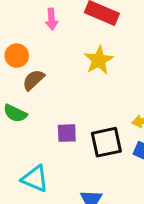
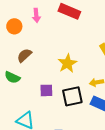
orange circle: (17, 56) -> (14, 26), moved
yellow star: (99, 60) -> (67, 63), moved

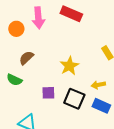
pink arrow: (36, 15) -> (38, 18), size x1.5
black square: (72, 96) -> (74, 99), turned 35

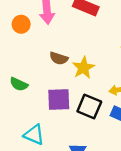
brown semicircle: (26, 58) -> (59, 58), moved, turned -119
purple square: (48, 93) -> (59, 99), size x1.5

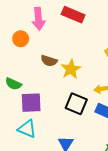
orange circle: (21, 24) -> (21, 39), moved
purple square: (59, 99) -> (31, 103), moved

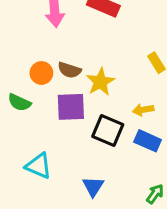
orange circle: (21, 39) -> (41, 73), moved
purple square: (31, 103) -> (71, 107), moved

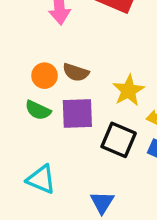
yellow star: (100, 82) -> (128, 90), moved
green semicircle: (19, 102) -> (38, 110), moved

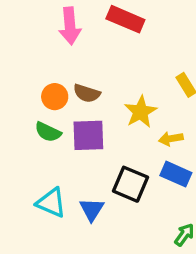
black square: (119, 140) -> (130, 184), moved
blue triangle: (102, 202) -> (92, 209), moved

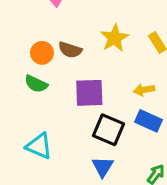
yellow star: (141, 112) -> (114, 38), moved
purple square: (88, 135) -> (89, 93), moved
blue triangle: (92, 209) -> (103, 167), moved

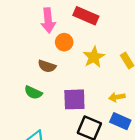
brown semicircle: (70, 50) -> (47, 66), moved
orange circle: (42, 53) -> (64, 42), moved

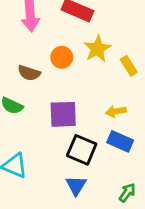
orange circle: (64, 42) -> (62, 57), moved
yellow star: (94, 57) -> (97, 49), moved

